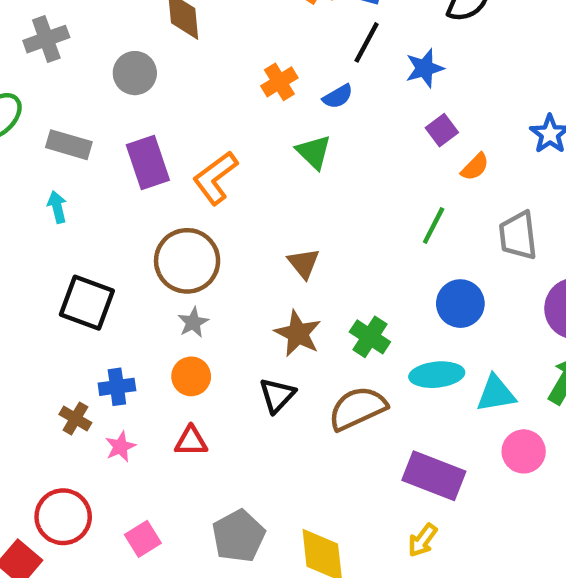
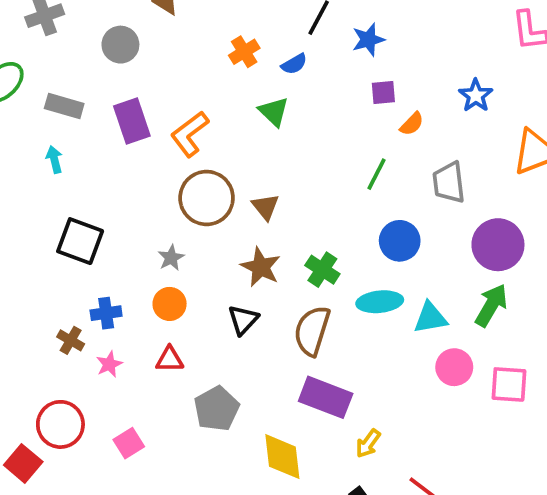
purple square: (442, 130) -> (383, 92), turned 32
brown circle: (187, 261) -> (207, 198), moved
brown semicircle: (358, 408) -> (312, 331), turned -48
purple rectangle: (434, 476) -> (326, 397), moved
gray pentagon: (239, 536) -> (217, 409), moved

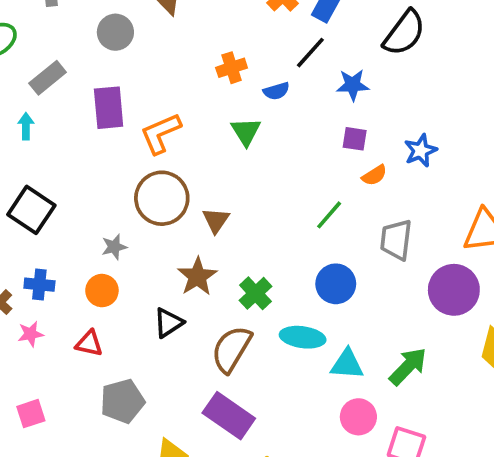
blue star: (476, 95) -> (421, 151), moved
gray rectangle: (64, 106) -> (48, 78), turned -69
purple circle: (498, 245) -> (454, 290), moved

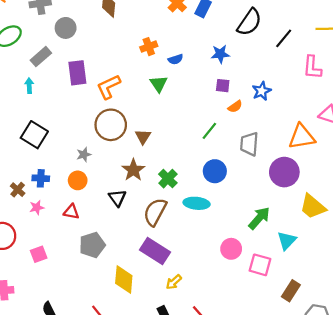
gray circle: (115, 32) -> (66, 28), moved
black line: (310, 53) -> (284, 38), moved
black triangle: (168, 323) -> (117, 198), turned -30
cyan triangle: (347, 364) -> (287, 241), moved, turned -48

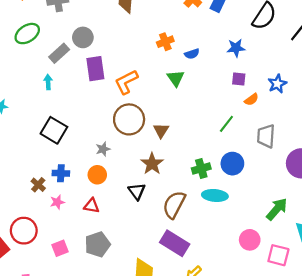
gray circle: (66, 28) -> (83, 37), moved
green cross: (168, 179) -> (201, 169), moved, turned 30
gray pentagon: (92, 245) -> (98, 244), moved

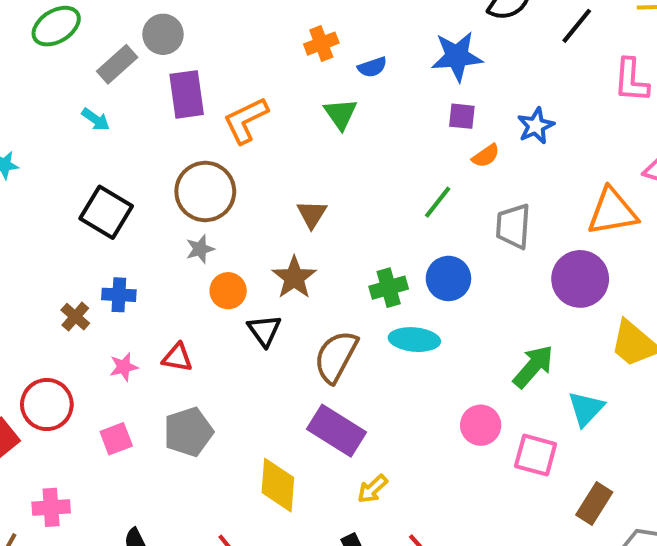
blue star: (236, 48) -> (457, 56), size x1.4
cyan arrow: (48, 82) -> (96, 119), turned 128
brown circle: (129, 119) -> (205, 191), moved
orange circle: (97, 175) -> (228, 291), moved
pink star: (57, 202) -> (124, 367), moved

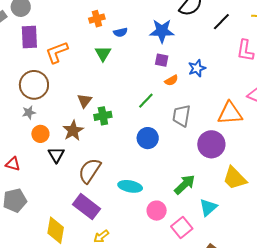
green cross: (389, 288) -> (103, 116), moved
cyan ellipse: (414, 340) -> (130, 186), moved
pink square: (536, 455) -> (182, 227), turned 30

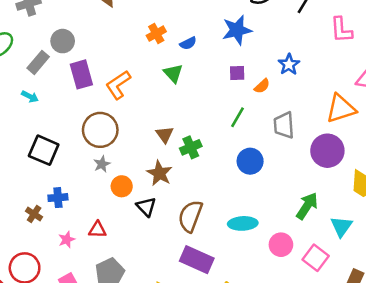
purple square: (162, 60) -> (237, 73), moved

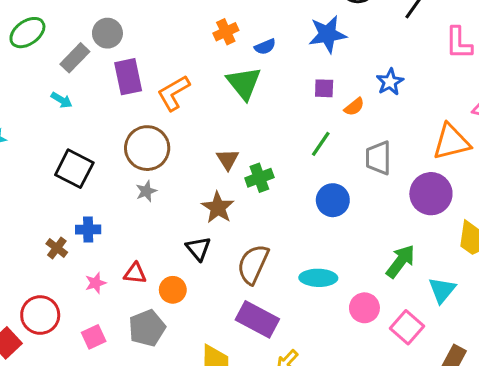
green triangle: (173, 73) -> (244, 83), size x1.4
orange circle: (122, 186) -> (173, 290), moved

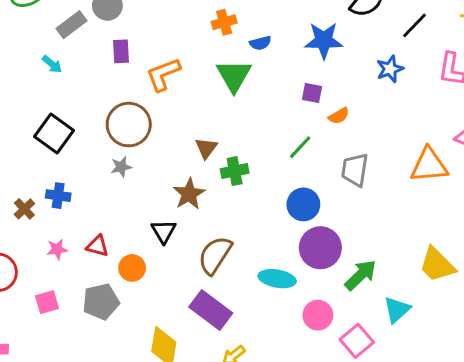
purple rectangle: (128, 77) -> (121, 51), size x0.7
blue star: (390, 82) -> (390, 69), moved
purple circle: (431, 194) -> (320, 248), moved

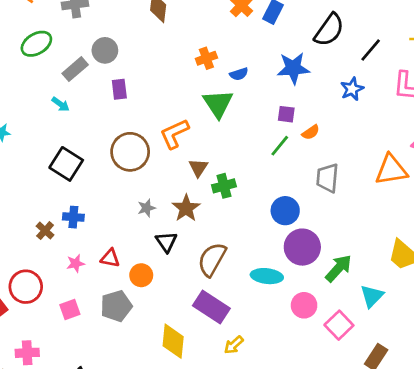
orange L-shape: (163, 74) -> (174, 134), moved
green line: (300, 147) -> (280, 146), moved
gray star: (121, 167) -> (146, 208), moved

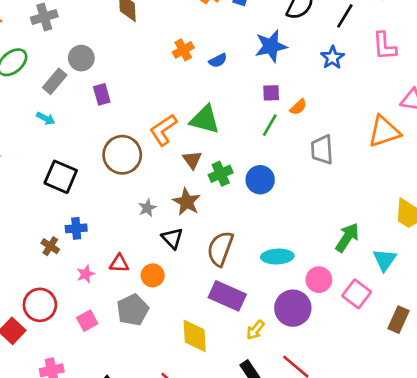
green triangle: (218, 104) -> (205, 120), moved, turned -32
blue circle: (285, 211) -> (260, 180), moved
purple circle: (302, 247) -> (293, 308), moved

